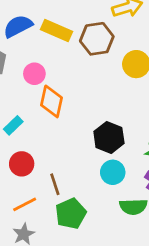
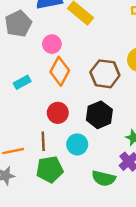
brown hexagon: (97, 39) -> (105, 74), moved
red circle: (22, 164) -> (58, 113), moved
cyan circle: (113, 172) -> (77, 144), moved

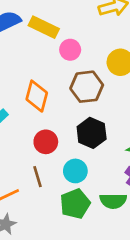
pink circle: (52, 44) -> (70, 50), moved
green pentagon: (50, 169) -> (75, 204), moved

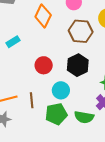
orange diamond: (37, 96) -> (43, 16), moved
brown line: (38, 177) -> (32, 100), moved

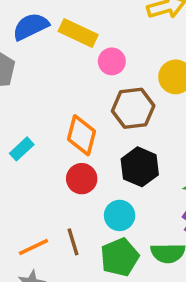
orange diamond: (43, 16) -> (81, 135), moved

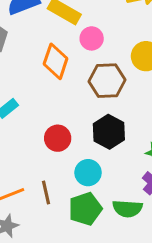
orange diamond: (81, 135) -> (56, 61), moved

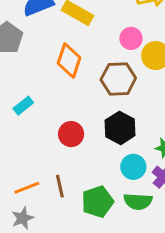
pink circle: (92, 38) -> (131, 38), moved
cyan circle: (88, 173) -> (133, 167), moved

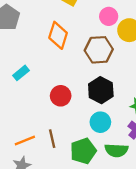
cyan circle: (133, 167) -> (100, 122), moved

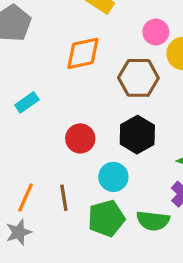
orange diamond: (58, 35) -> (83, 53), turned 56
cyan circle: (100, 122) -> (113, 177), moved
orange line: (25, 140) -> (25, 198), turned -48

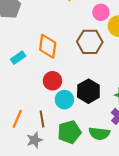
orange diamond: (83, 53) -> (48, 46), moved, turned -70
black hexagon: (137, 135) -> (88, 91), moved
cyan circle: (113, 177) -> (64, 100), moved
gray star: (19, 232) -> (35, 140), moved

